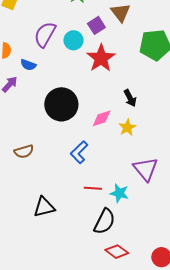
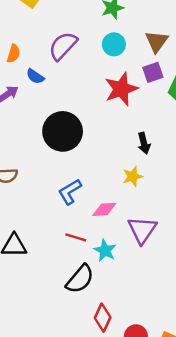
purple square: (96, 25) -> (153, 72), moved
cyan circle: (73, 40) -> (114, 44), moved
pink diamond: (102, 118) -> (104, 209), moved
red diamond: (117, 252) -> (103, 318), moved, turned 65

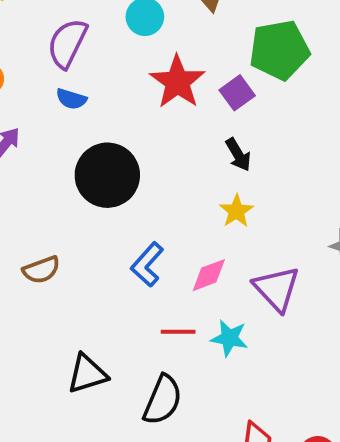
purple square: (153, 72) -> (237, 93), moved
blue semicircle: (35, 76) -> (71, 99), moved
black semicircle: (80, 279) -> (163, 400), moved

